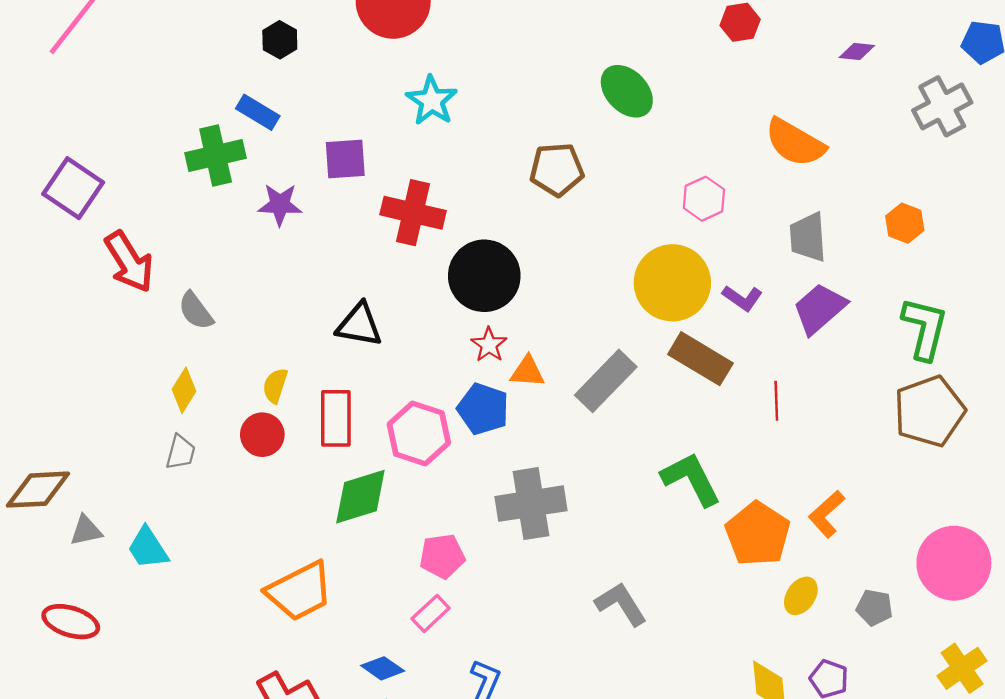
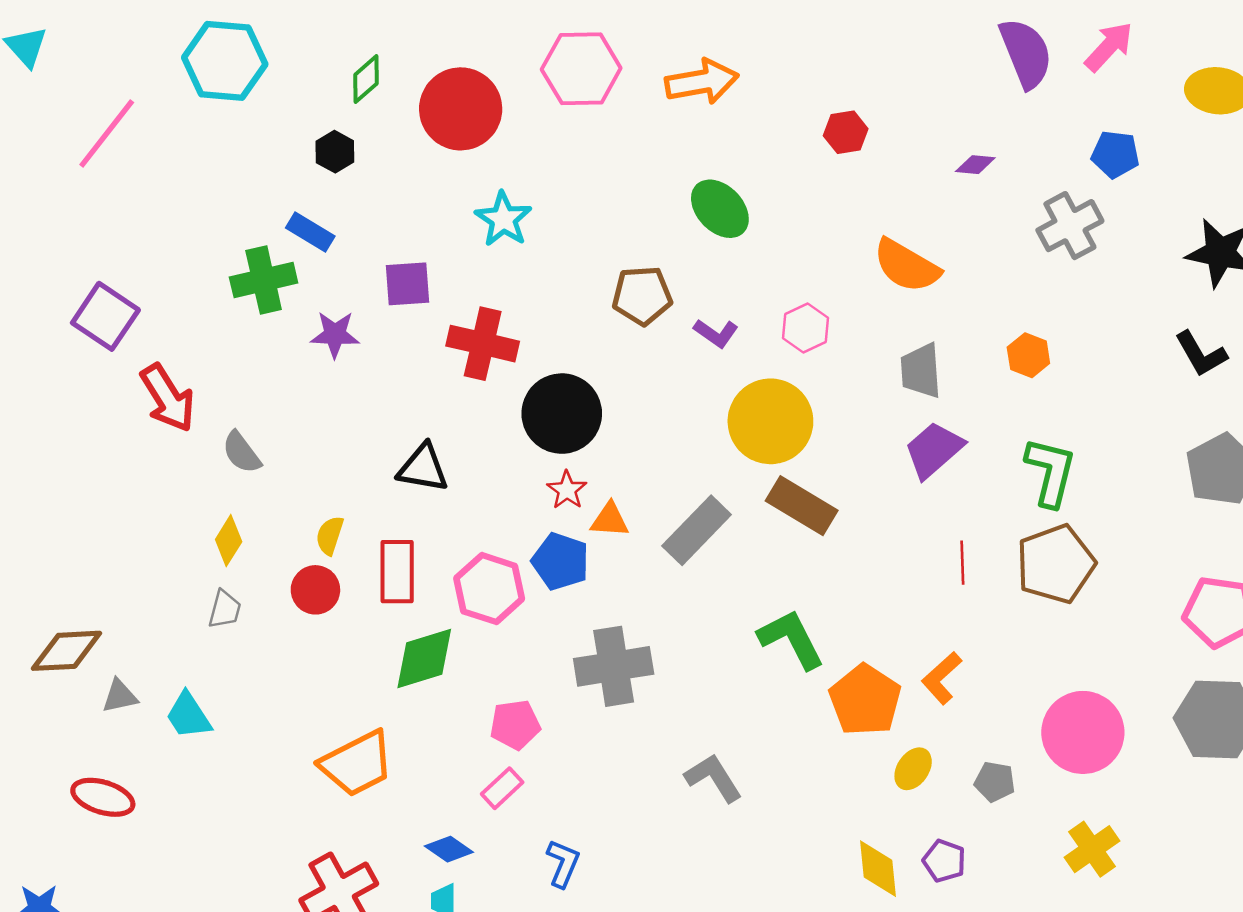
purple L-shape: (742, 298) -> (716, 333), moved
red line: (776, 401) -> (962, 563), moved

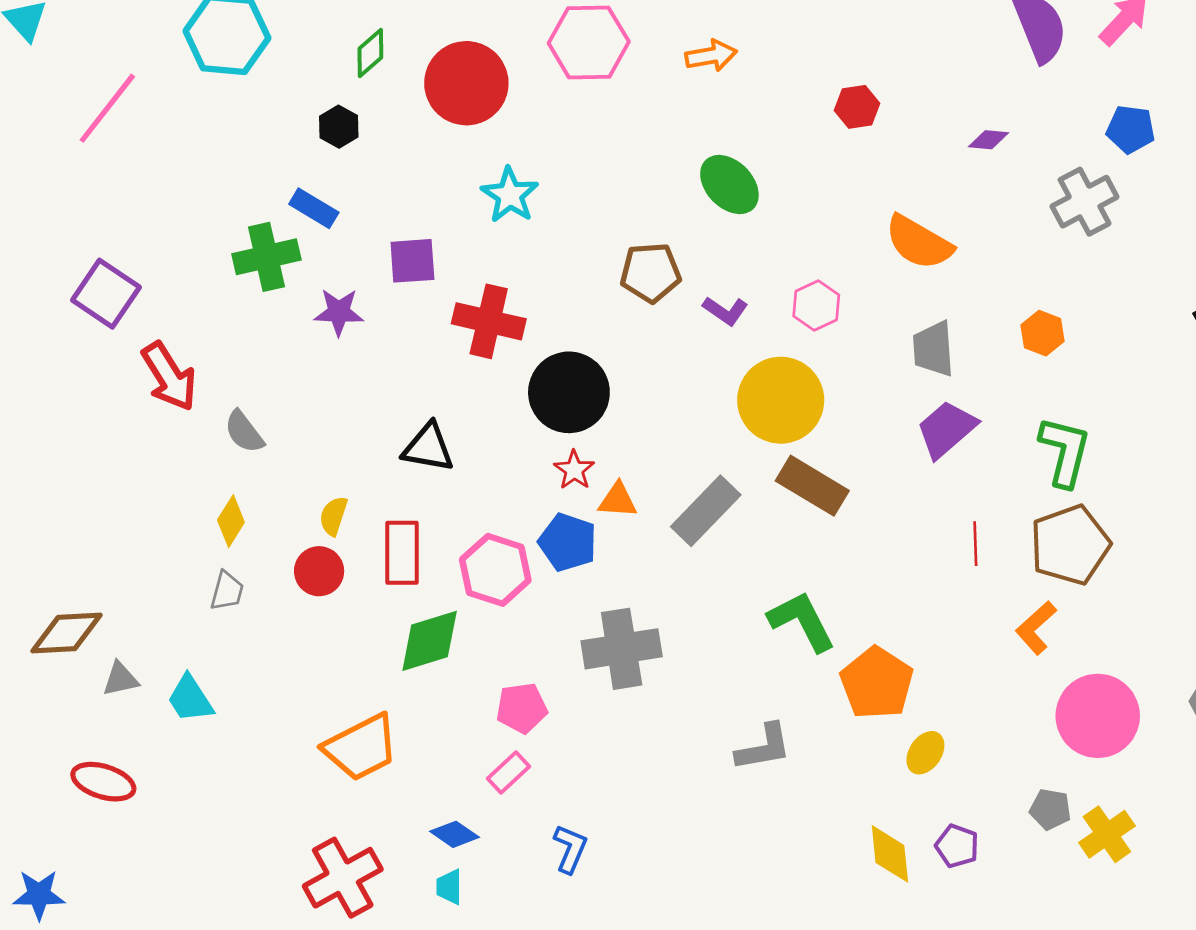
orange arrow: (702, 82) -> (711, 56), size x0.7
orange L-shape: (942, 678) -> (1036, 628), moved
gray L-shape: (713, 778) -> (764, 747), moved, turned 112
gray pentagon: (995, 782) -> (1050, 809), moved

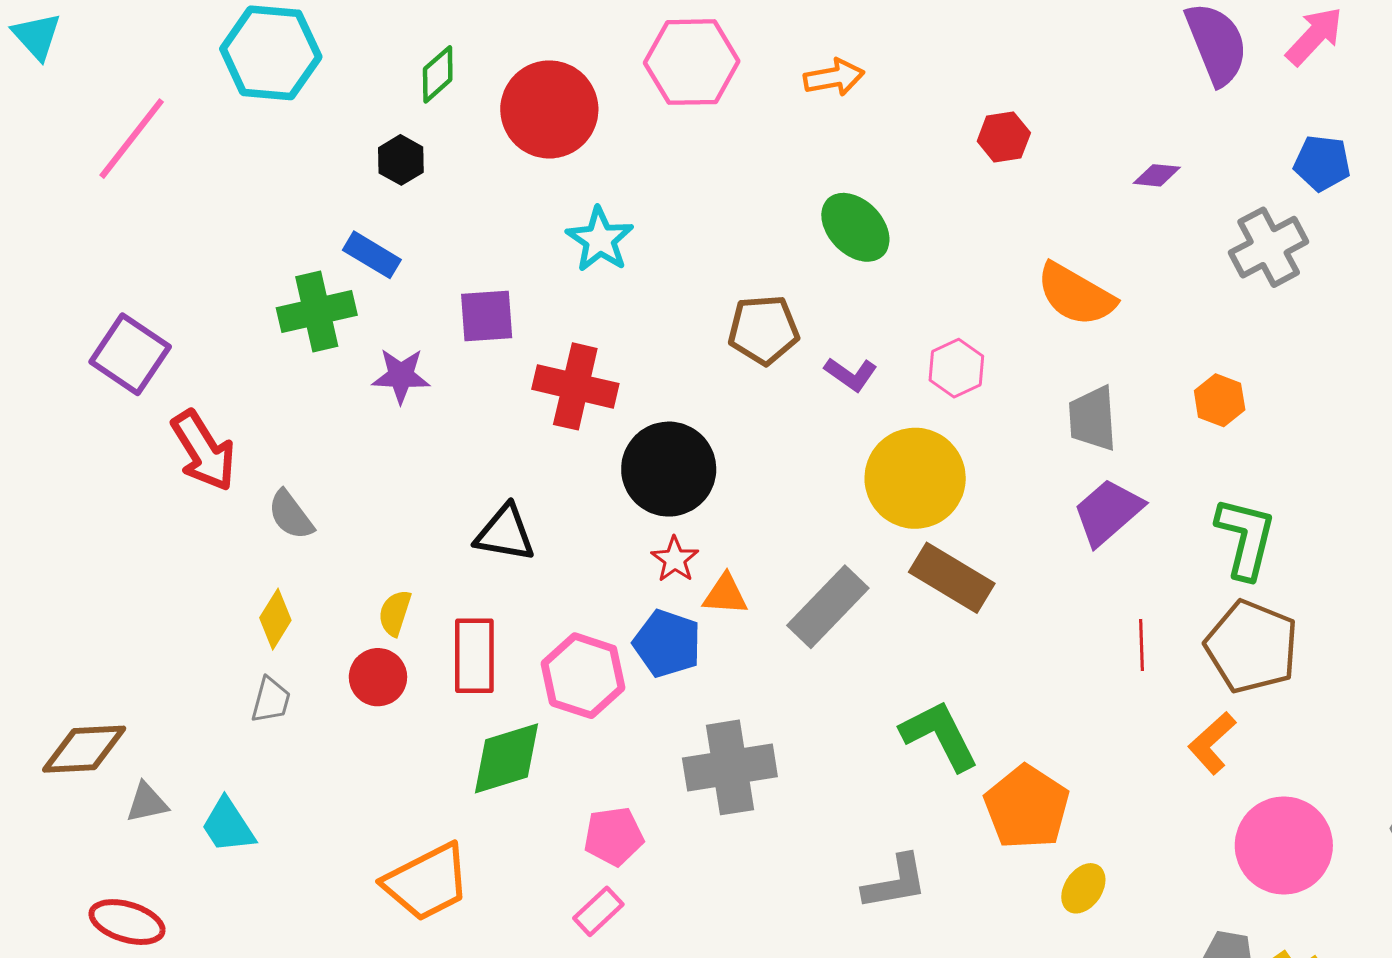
brown pentagon: (1070, 545) -> (1252, 647), turned -30

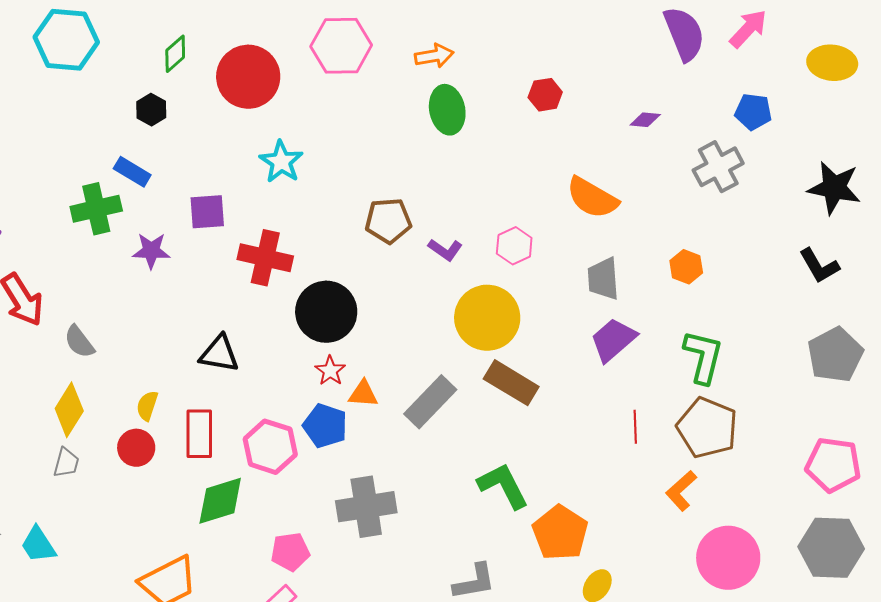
green ellipse: (855, 227) -> (447, 110), moved, turned 33
yellow diamond: (275, 619) -> (69, 410), size x1.4

